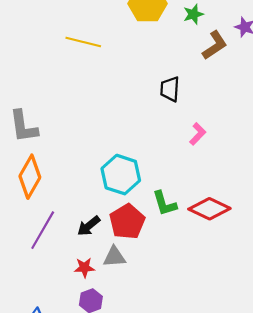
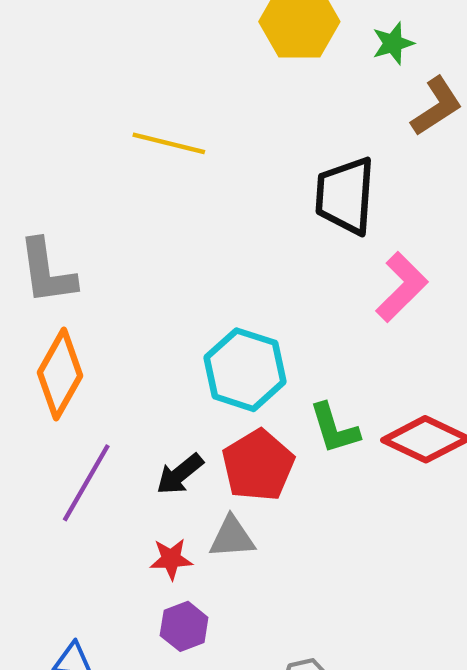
yellow line: (83, 42) -> (169, 143), moved
black trapezoid: (170, 89) -> (345, 196), size x1.5
pink L-shape: (198, 134) -> (402, 287), size x1.5

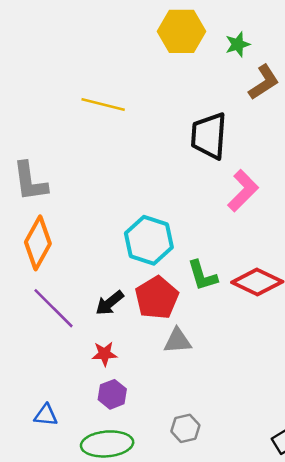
purple line: (86, 483) -> (54, 308), turned -75
gray triangle: (232, 537) -> (178, 341), moved

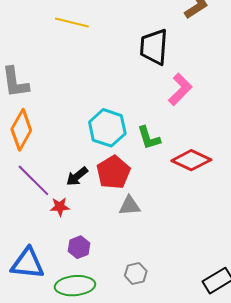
green L-shape: (202, 275) -> (149, 138), moved
red star: (104, 354) -> (60, 207), moved
blue triangle: (46, 415) -> (27, 263), size x1.8

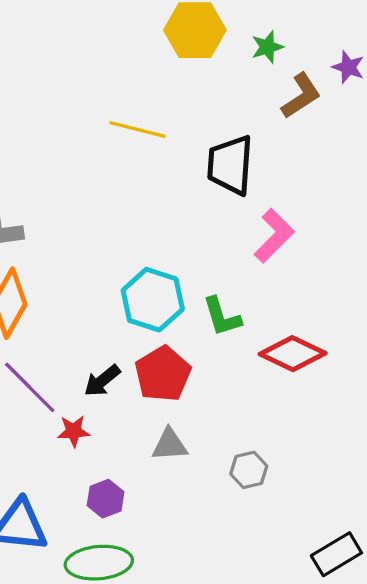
yellow line: (72, 23) -> (138, 130), moved
gray triangle: (130, 206) -> (170, 445), moved
gray hexagon: (136, 273) -> (249, 470), moved

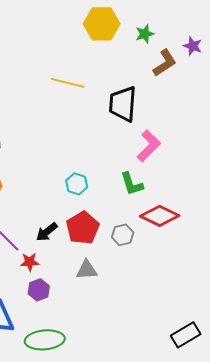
cyan hexagon: (153, 300) -> (77, 184), size x0.6
green L-shape: (222, 317) -> (132, 184), moved
gray hexagon: (249, 470) -> (123, 235), moved
purple hexagon: (106, 499) -> (39, 290), moved

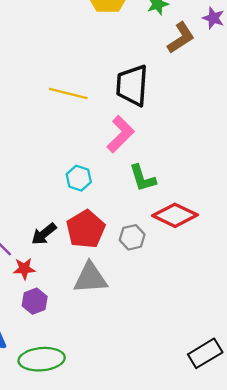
yellow line: (68, 83) -> (68, 93), moved
pink L-shape: (149, 146) -> (121, 134), moved
gray triangle: (87, 270) -> (90, 278), size x1.4

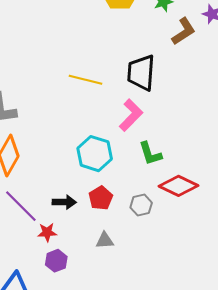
cyan hexagon: (79, 178) -> (95, 154), size x1.6
red pentagon: (86, 229) -> (101, 198), size x0.7
black arrow: (44, 234) -> (64, 202), turned -140
gray triangle: (90, 278) -> (105, 240), size x0.6

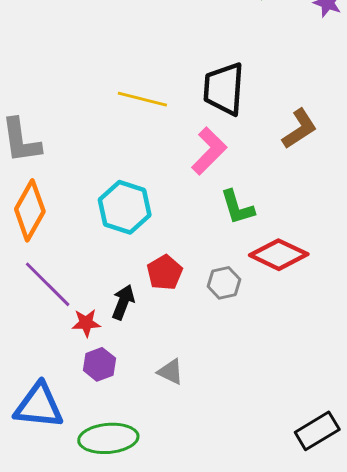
brown L-shape: (184, 31) -> (299, 129), moved
cyan hexagon: (95, 154) -> (125, 207), moved
black arrow: (64, 202) -> (123, 302), moved, turned -70
gray triangle: (105, 240) -> (171, 372), moved, turned 30

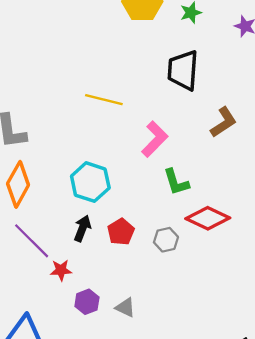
black trapezoid: (224, 89) -> (183, 70), moved
black arrow: (123, 302) -> (82, 228), moved
purple hexagon: (99, 364) -> (87, 302), moved

